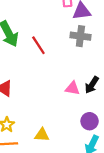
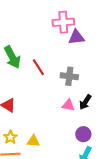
gray cross: (80, 36) -> (69, 76), moved
yellow triangle: (42, 135) -> (33, 141), moved

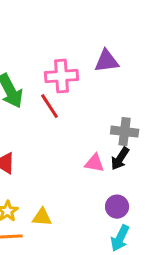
pink cross: (63, 22) -> (61, 76), moved
gray cross: (69, 76) -> (125, 132), moved

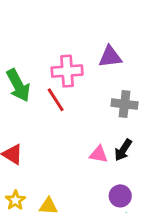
gray cross: (125, 132) -> (125, 104), moved

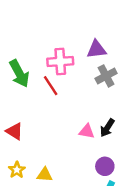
gray cross: (125, 104) -> (106, 76), moved, turned -35

